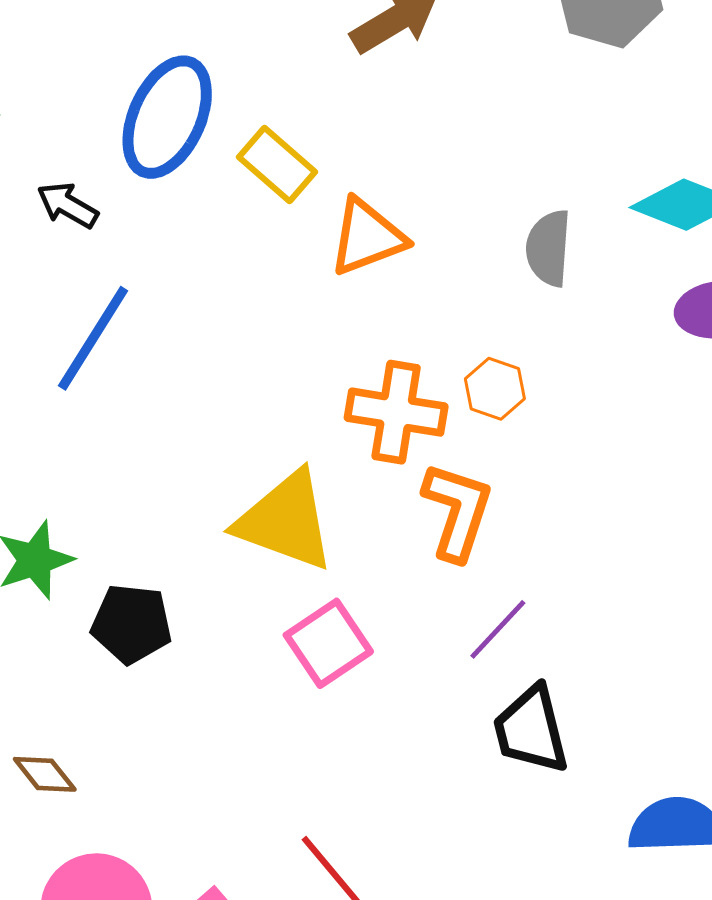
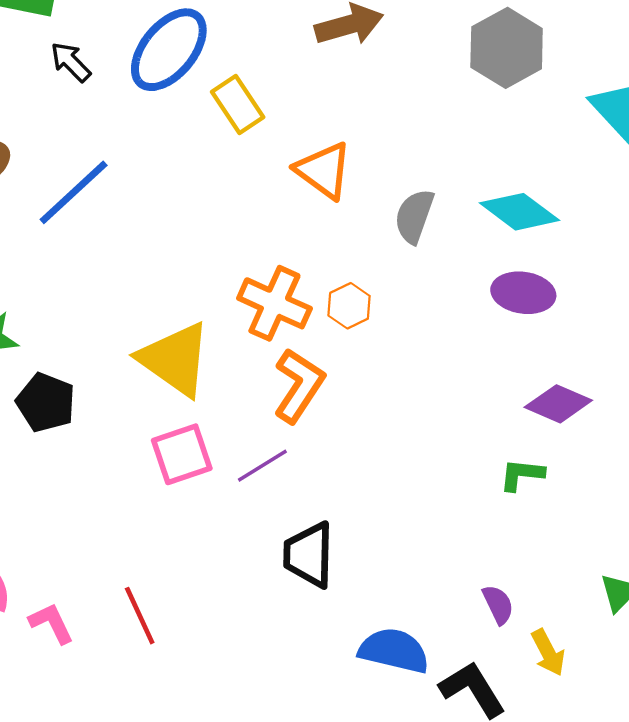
black arrow: (68, 205) -> (71, 62), moved
orange triangle: (367, 237) -> (324, 170), moved, turned 42
purple line: (498, 629) -> (262, 466), moved

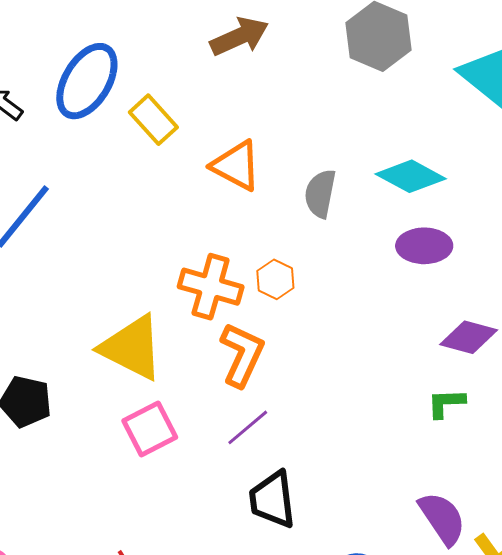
purple line: (262, 466) -> (248, 427), moved
purple semicircle: (498, 604) -> (442, 518), size x1.6

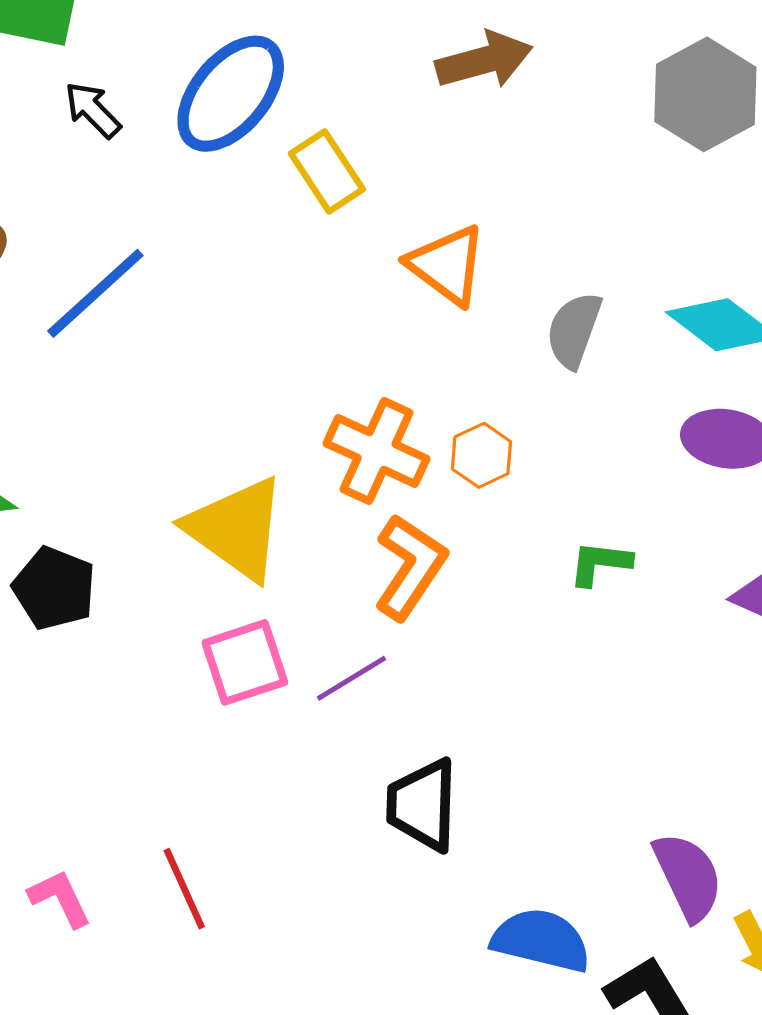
green L-shape: (446, 403) -> (600, 563), moved
purple line: (248, 427) -> (352, 678), moved

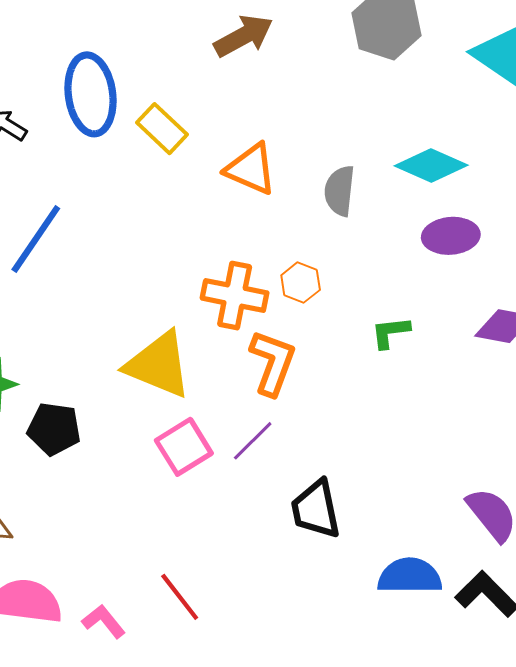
blue ellipse: (231, 94) -> (91, 94), turned -34

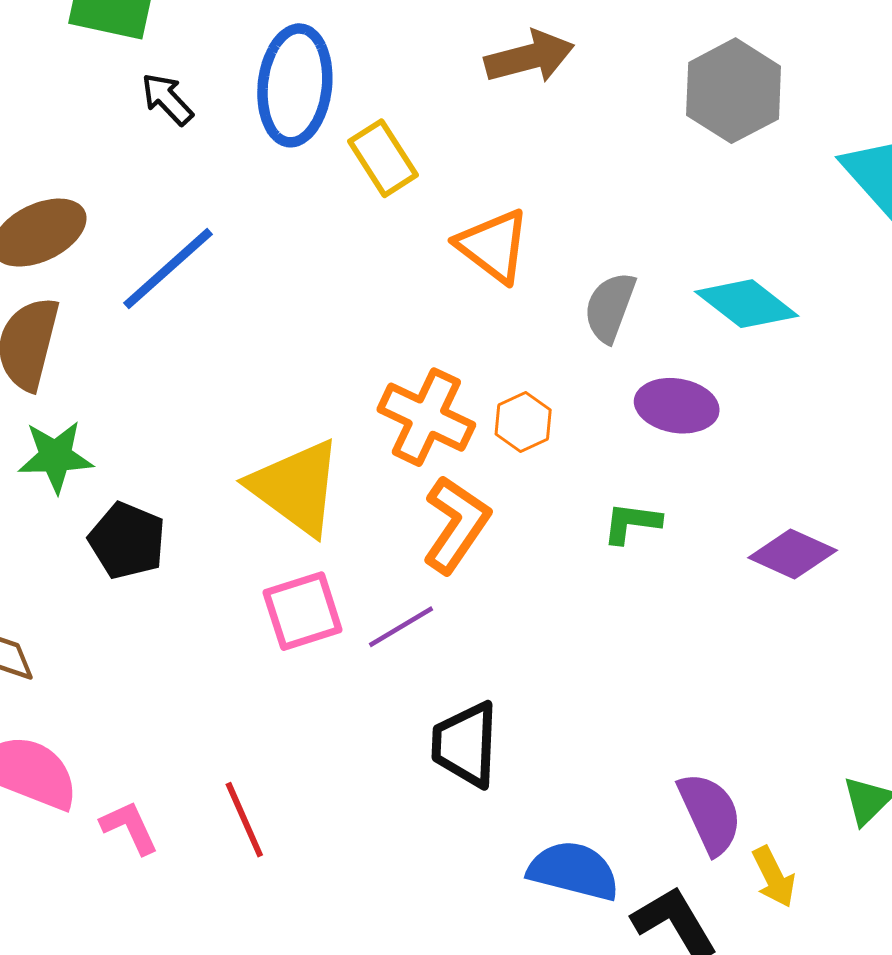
purple ellipse: (451, 236) -> (677, 406), moved

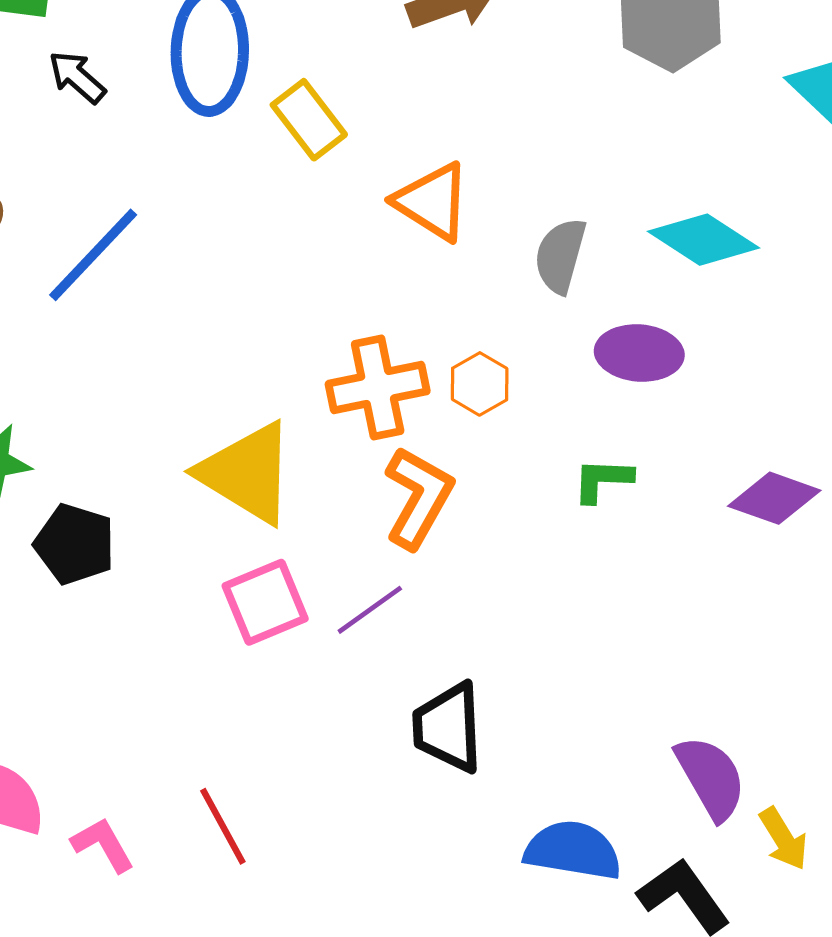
orange cross: (426, 417) -> (378, 388), turned -32

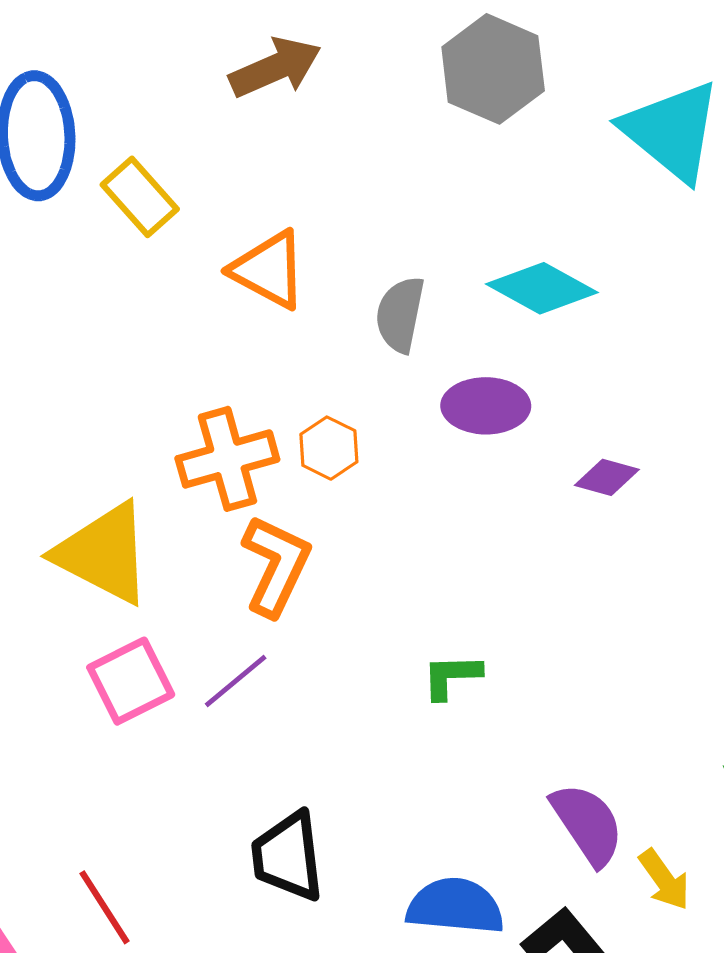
green L-shape: (603, 480) -> (452, 676), moved
purple diamond: (774, 498) -> (607, 477), moved, size x0.7
black trapezoid: (448, 728) -> (288, 856), moved

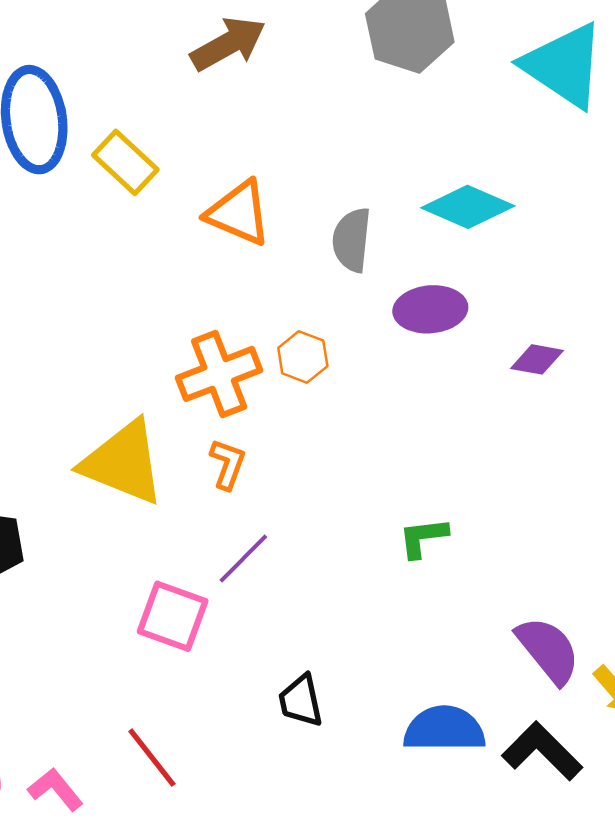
orange L-shape: (276, 566) -> (228, 464), moved, size x0.6
pink square: (131, 681) -> (173, 616), moved, turned -38
black trapezoid: (288, 856) -> (301, 701), size x0.7

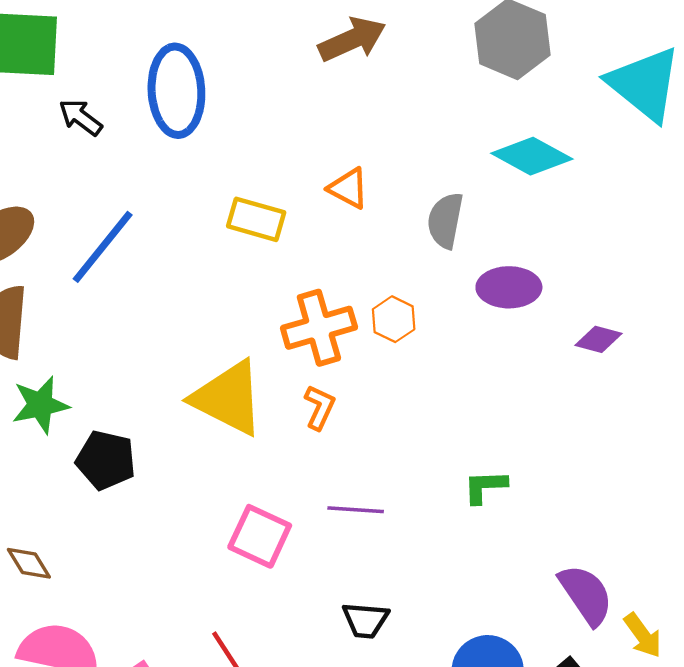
yellow rectangle: (125, 162) -> (256, 219), moved, turned -32
cyan diamond: (468, 207) -> (532, 156), moved
orange triangle: (239, 213) -> (348, 188), size x0.7
purple line: (243, 559) -> (356, 510), moved, turned 44
black trapezoid: (301, 701) -> (365, 620), turned -78

